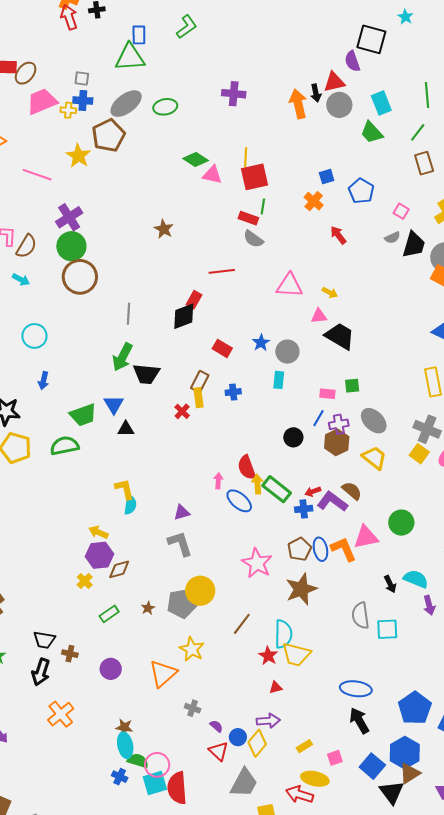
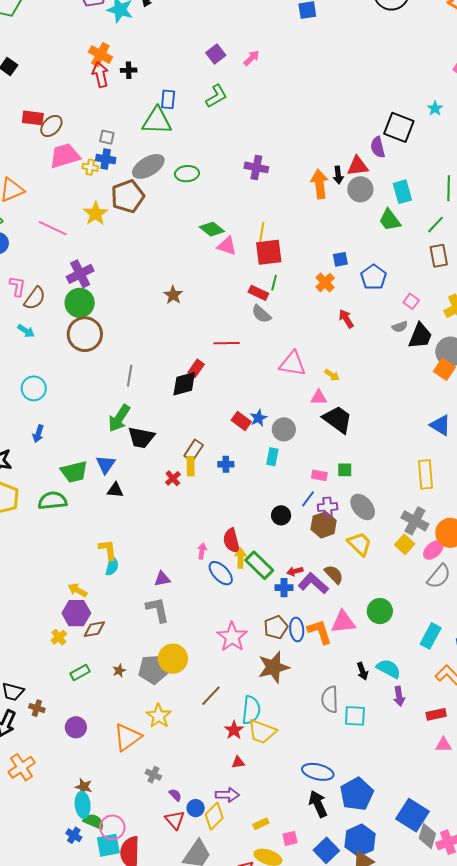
red rectangle: (222, 348) -> (241, 421), moved
blue pentagon: (415, 708) -> (357, 794), moved

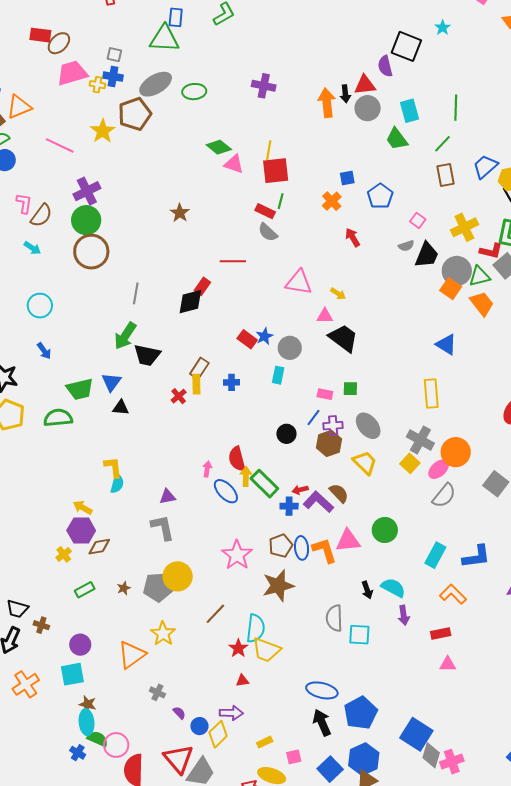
blue arrow: (38, 434) -> (44, 351), turned -54
red triangle: (175, 820) -> (178, 759), moved, size x1.5
cyan square: (108, 845) -> (72, 674), moved

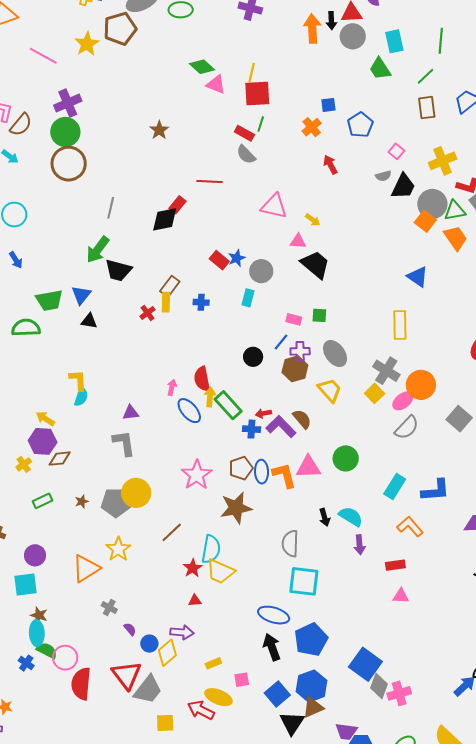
cyan square: (359, 635) -> (304, 581), moved, size x1.4

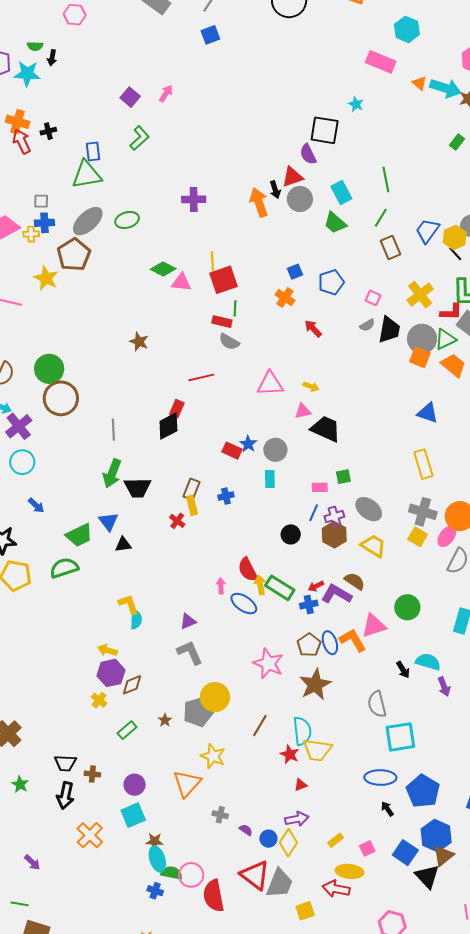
purple cross: (68, 103) -> (19, 426), moved
blue pentagon: (360, 125) -> (331, 282), turned 30
black arrow: (272, 647) -> (387, 809), size x0.6

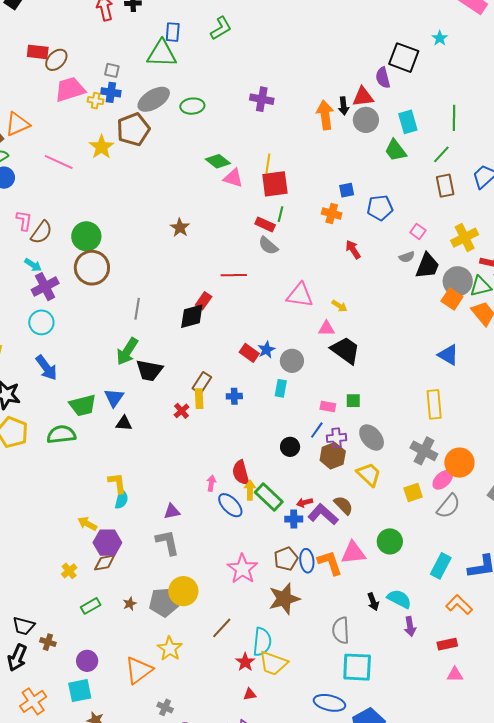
orange cross: (285, 298) -> (332, 213), turned -30
blue arrow: (36, 505) -> (46, 368), size x1.5
yellow square: (418, 537) -> (413, 492), moved, turned 30
purple hexagon: (111, 673) -> (107, 543), moved

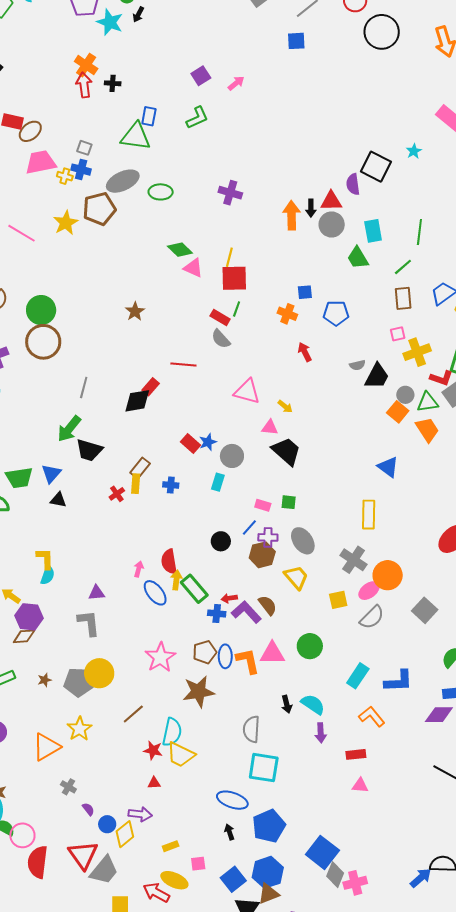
pink square: (418, 231) -> (398, 334), moved, turned 35
gray circle: (458, 281) -> (405, 395), size x0.6
red star: (245, 662) -> (153, 750), turned -30

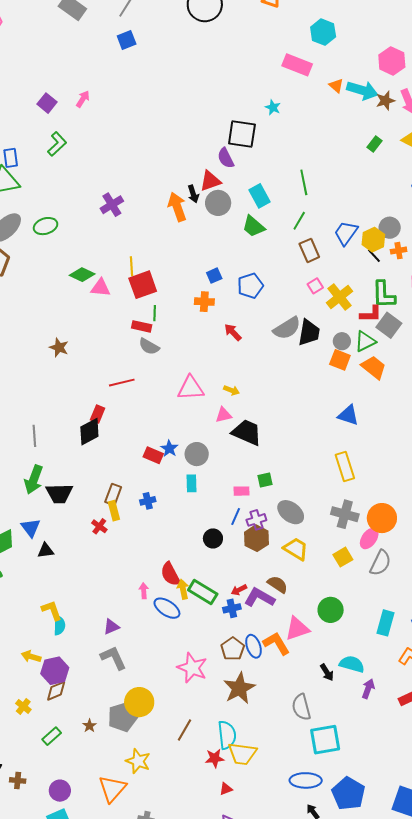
purple cross: (230, 193) -> (112, 205), turned -30
gray semicircle: (357, 365) -> (287, 328), size x1.8
purple arrow: (321, 733) -> (368, 689), turned -138

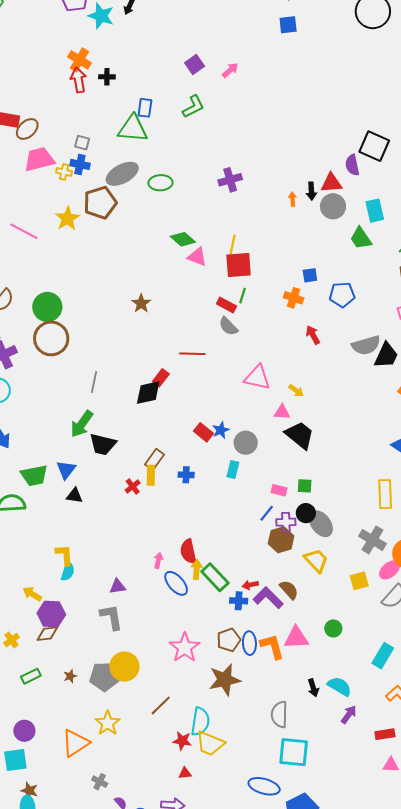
orange arrow: (177, 207) -> (293, 199), size x0.5
black circle: (213, 538) -> (306, 513), moved
green circle: (331, 610) -> (333, 628), size x0.7

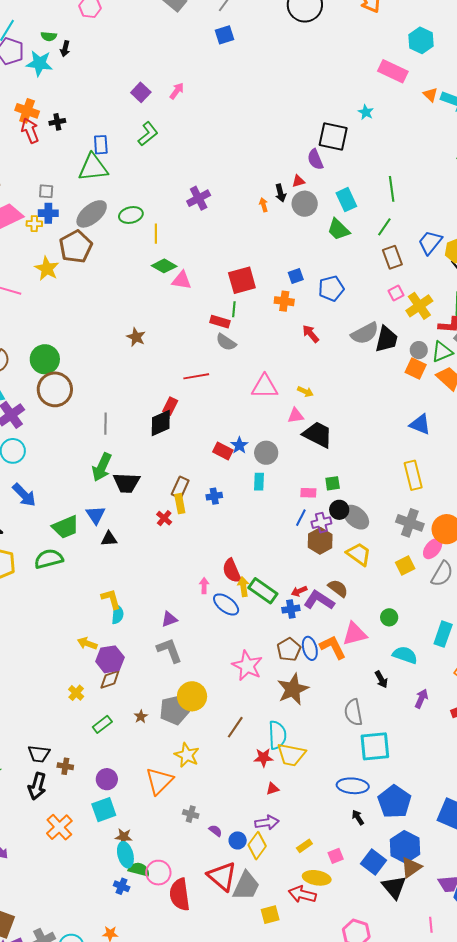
red triangle: (331, 183) -> (298, 181), size x0.6
yellow line: (233, 244) -> (156, 234), moved
red square: (239, 265) -> (242, 280), moved
cyan semicircle: (340, 686) -> (405, 655), moved

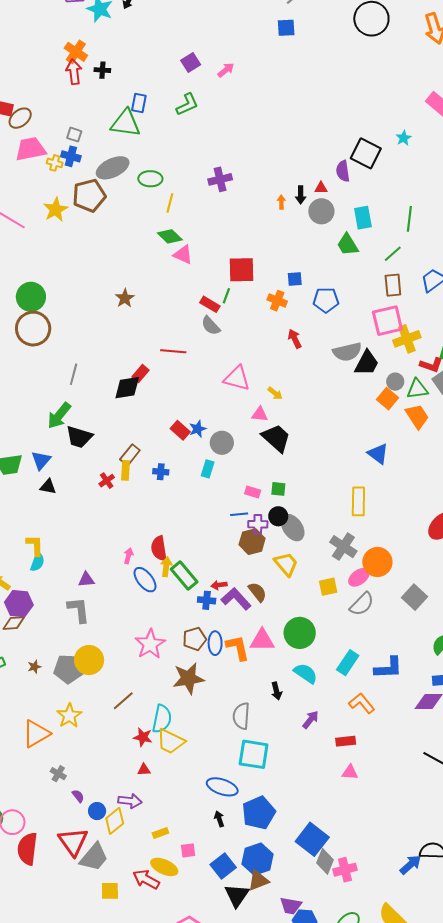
pink square: (396, 293) -> (387, 321), size x2.0
blue line: (301, 518) -> (239, 514), turned 42
green circle: (389, 617) -> (300, 633), size x1.8

